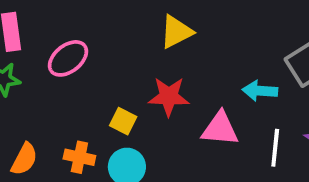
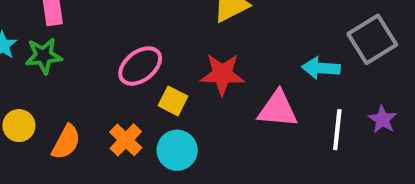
pink ellipse: (68, 58) -> (140, 66), moved
orange cross: (79, 157) -> (126, 140), turned 32

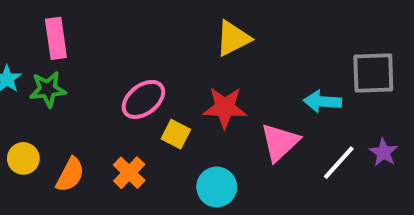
gray square: (372, 39) -> (373, 73), turned 30
pink triangle: (278, 109) -> (280, 142), turned -48
white line: (337, 130) -> (339, 163), turned 36
cyan circle: (177, 150) -> (217, 187), moved

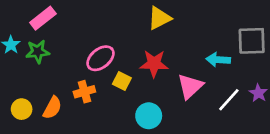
pink rectangle: (56, 38) -> (43, 18), turned 60
yellow circle: (23, 158) -> (22, 109), moved
orange cross: (129, 173) -> (84, 92), moved, turned 30

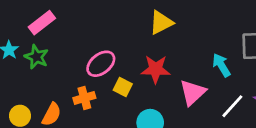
green star: (38, 52) -> (36, 57), turned 30
cyan arrow: (218, 60) -> (221, 65), turned 55

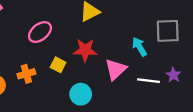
pink ellipse: (101, 64) -> (40, 32), moved
white line: (232, 106) -> (148, 81), turned 55

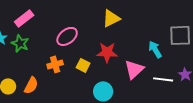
orange cross: (26, 74) -> (55, 64), moved

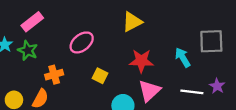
red star: (107, 52) -> (141, 61), moved
orange cross: (55, 64) -> (54, 75), moved
pink triangle: (134, 69) -> (149, 91), moved

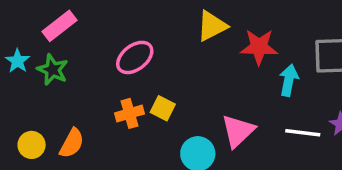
cyan arrow: (183, 57) -> (289, 80), turned 42
red star: (141, 61) -> (259, 47), moved
orange cross: (54, 75) -> (130, 113), moved

